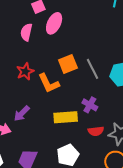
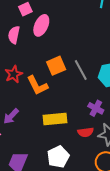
purple cross: (90, 105) -> (96, 108), moved

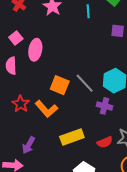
orange square: (56, 66) -> (60, 85), turned -30
purple cross: (96, 108) -> (104, 106), moved

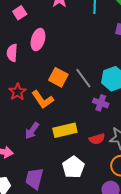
pink square: (16, 38) -> (20, 13), moved
purple arrow: (29, 145) -> (32, 131), moved

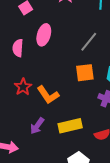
orange square: (58, 77) -> (85, 73), moved, turned -36
gray line: (83, 78) -> (89, 42), moved, turned 75

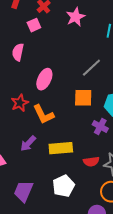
pink ellipse: (44, 35) -> (44, 79), moved
pink semicircle: (18, 48) -> (18, 52), moved

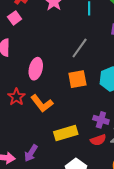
purple cross: (100, 126) -> (101, 120), moved
purple arrow: (28, 143) -> (31, 153), moved

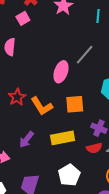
pink ellipse: (36, 69) -> (61, 72), moved
orange square: (77, 79) -> (75, 104), moved
purple arrow: (31, 153) -> (26, 140), moved

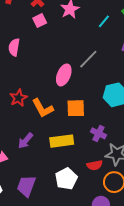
cyan line: (98, 16) -> (104, 21), turned 32
pink square: (23, 18) -> (40, 21), moved
red semicircle: (94, 148) -> (95, 165), moved

